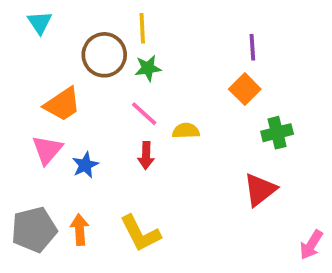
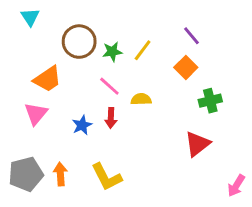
yellow line: (142, 28) -> (143, 50), moved, turned 40
purple line: (252, 47) -> (192, 36), turned -36
blue star: (85, 165) -> (82, 125), moved

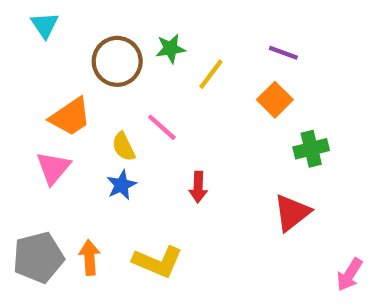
purple line: (192, 36) -> (283, 53), turned -30
green star: (112, 52) -> (170, 49), moved
yellow semicircle: (141, 99) -> (124, 147), moved, turned -114
red arrow: (111, 118) -> (198, 187), moved
yellow L-shape: (107, 177) -> (158, 262), turned -40

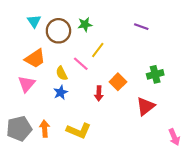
cyan triangle: (45, 25) -> (34, 21), moved
yellow line: (211, 74) -> (98, 50), moved
orange square: (275, 100) -> (118, 82), moved
pink arrow: (350, 274) -> (174, 137), turned -56

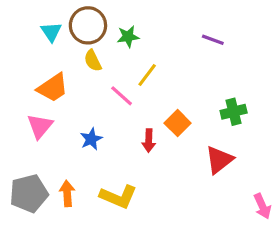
brown circle: (58, 31) -> (88, 25), moved
yellow semicircle: (62, 73) -> (93, 61), moved

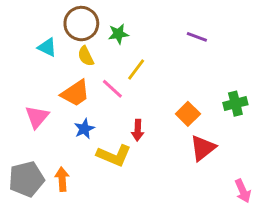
cyan triangle: (51, 32) -> (47, 47), moved, turned -30
orange trapezoid: (53, 88) -> (75, 93), moved
green cross: (234, 112) -> (235, 104), moved
orange square: (178, 123) -> (188, 114), moved
yellow L-shape: (118, 197) -> (114, 155), moved

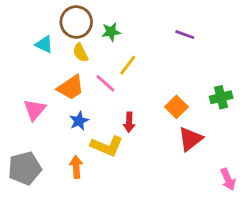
orange arrow: (62, 179) -> (76, 167), moved

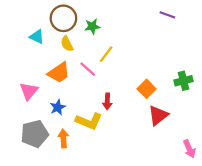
purple line: (185, 35) -> (167, 15), moved
blue star: (79, 121) -> (58, 107), moved
gray pentagon: (25, 168) -> (35, 134), moved

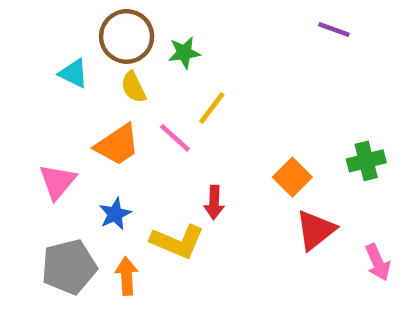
pink arrow: (189, 149) -> (378, 262), moved

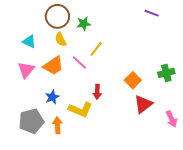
cyan triangle: (74, 73) -> (29, 42), moved
pink triangle: (57, 182) -> (26, 70), moved

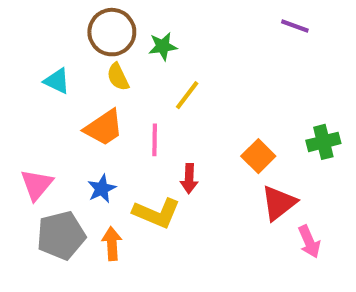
pink line: (79, 62) -> (155, 140), moved, turned 49
pink triangle: (26, 70) -> (37, 185), moved
pink arrow: (172, 119) -> (309, 242), moved

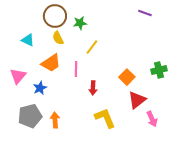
pink triangle: (37, 185) -> (18, 76), moved
blue star: (102, 189) -> (40, 88), moved
yellow L-shape: (157, 213) -> (105, 118), moved, turned -135

